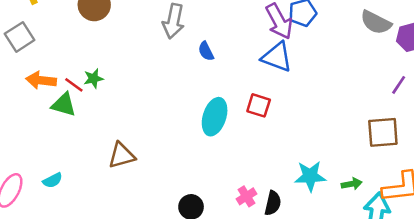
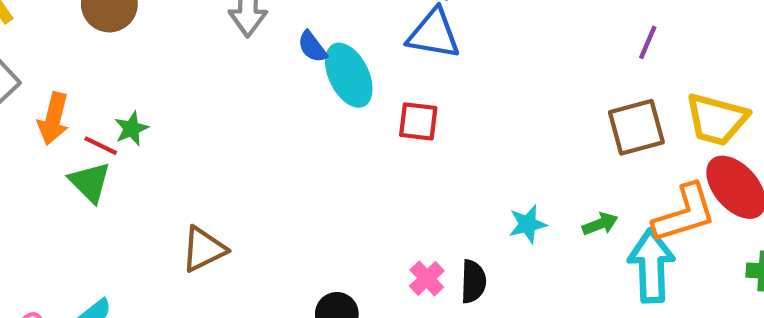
orange arrow: (41, 80) -> (53, 119), moved, turned -72
green triangle: (64, 105) -> (90, 182), turned 40
cyan ellipse: (215, 117) -> (349, 75), moved, turned -33
cyan star: (310, 176) -> (528, 224), size x0.7

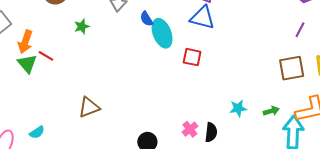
green star: (131, 129) -> (82, 26), moved
green triangle: (90, 182) -> (27, 64), moved

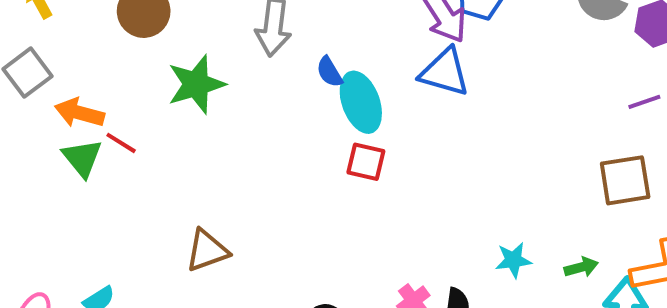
green star: (82, 26) -> (196, 84), size x1.8
purple line: (300, 30) -> (644, 102), turned 42
orange arrow: (25, 42) -> (79, 113), turned 85
red square: (192, 57) -> (366, 162), moved

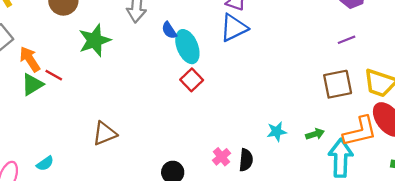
blue triangle: (445, 72) -> (234, 28), turned -40
orange arrow: (79, 113) -> (30, 59), turned 44
green triangle: (82, 158) -> (32, 84), turned 40
red square: (366, 162) -> (192, 80), turned 35

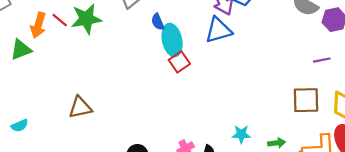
orange arrow: (30, 59) -> (38, 25), moved, turned -140
red line: (54, 75) -> (60, 20), moved
red square: (192, 80) -> (179, 62), moved

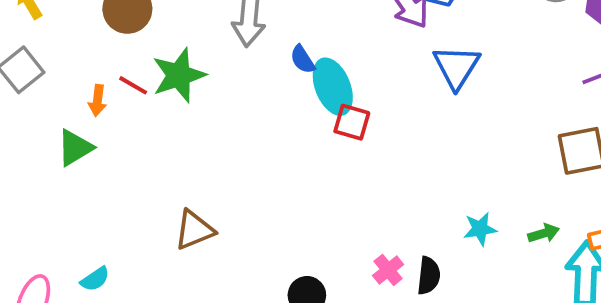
orange arrow: (38, 25) -> (97, 101), size x0.7
blue triangle: (218, 30) -> (456, 67), moved, turned -32
red square: (179, 62) -> (352, 122), turned -30

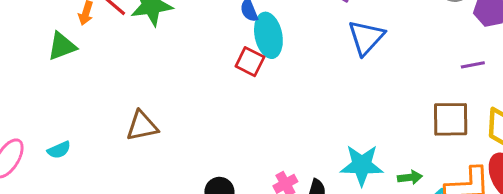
red square: (352, 122) -> (250, 62), moved
cyan star: (480, 229) -> (362, 165), size x1.6

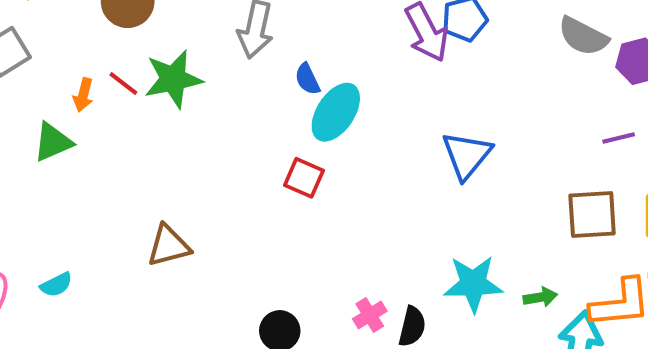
cyan ellipse: (268, 35) -> (336, 112), turned 48
blue triangle: (366, 37) -> (467, 155), moved
red square: (250, 62) -> (304, 178), moved

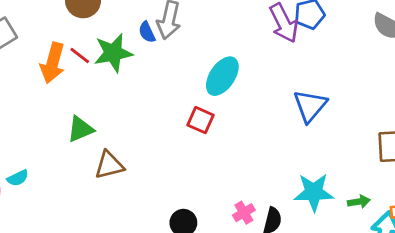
blue semicircle: (307, 79) -> (147, 32), moved
orange arrow: (83, 95) -> (53, 63), size x1.8
green triangle: (53, 142) -> (80, 129), moved
cyan semicircle: (56, 285) -> (18, 178), moved

